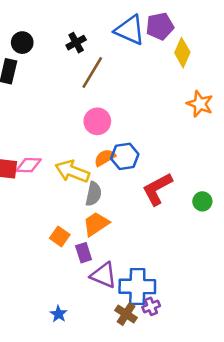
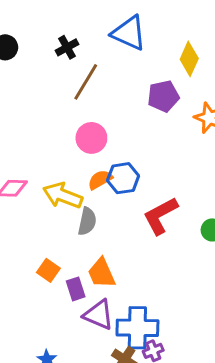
purple pentagon: (160, 26) -> (163, 96), moved
orange trapezoid: (96, 224) -> (101, 273), moved, turned -80

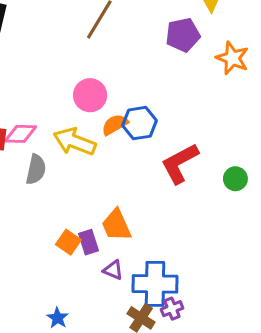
pink circle: (91, 138) -> (90, 95), moved
gray semicircle: (87, 221) -> (36, 169), moved
orange square: (48, 270) -> (68, 242), moved
purple triangle: (99, 315) -> (113, 270), size x0.6

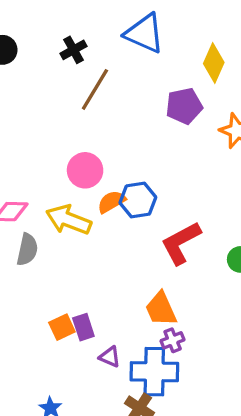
orange trapezoid: (116, 225) -> (161, 309), moved
orange square: (68, 242) -> (62, 327), turned 30
purple cross: (172, 309) -> (173, 340), moved

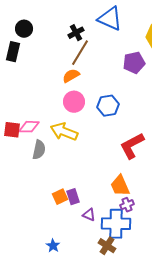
black cross: (73, 50) -> (76, 33), moved
blue hexagon: (138, 200) -> (108, 106), moved
orange semicircle: (111, 202) -> (71, 76), moved

